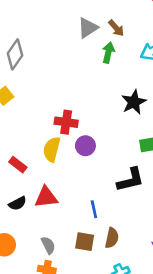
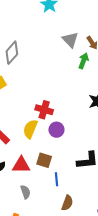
gray triangle: (88, 28) -> (70, 40), turned -48
brown square: (85, 242) -> (44, 160), moved
gray semicircle: (48, 245) -> (25, 192), moved

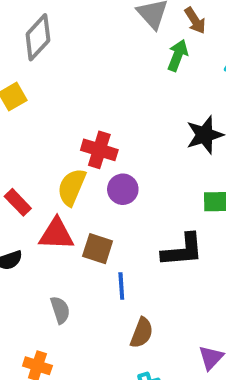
red triangle: (21, 165) -> (56, 234), moved

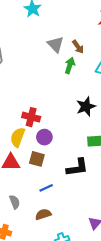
brown square: (98, 249) -> (37, 159), moved
blue line: (121, 286) -> (46, 188), turned 72
brown semicircle: (142, 333) -> (43, 214), moved, turned -126

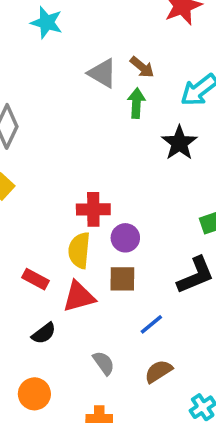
black star: (86, 106) -> (179, 143), moved

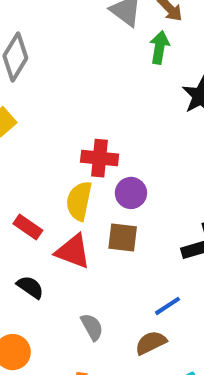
red triangle: (79, 297) -> (73, 251), turned 30
blue line: (151, 324) -> (167, 306), moved
black semicircle: (44, 333) -> (30, 287), turned -115

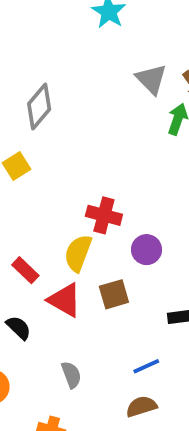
purple circle: (131, 193) -> (147, 250), moved
brown square: (123, 237) -> (114, 294), turned -32
brown semicircle: (151, 343) -> (141, 406), moved

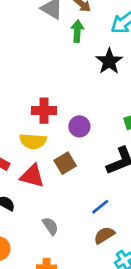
yellow semicircle: (78, 253) -> (33, 141), turned -92

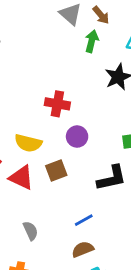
red cross: (44, 111) -> (57, 104), moved

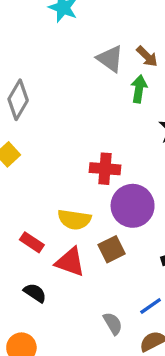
purple circle: (77, 137) -> (133, 206), size x1.6
gray semicircle: (30, 231) -> (113, 323), moved

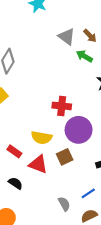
green arrow: (139, 89) -> (84, 56), turned -70

